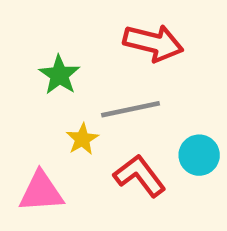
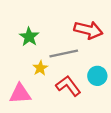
red arrow: (153, 43) -> (88, 30), moved

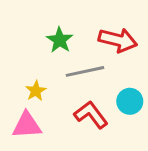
green star: (29, 37) -> (60, 40), moved
yellow star: (40, 68) -> (36, 91), moved

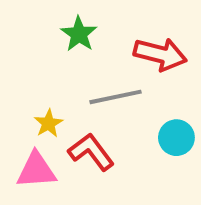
green star: (60, 40) -> (79, 34), moved
red L-shape: (91, 115) -> (91, 152), moved

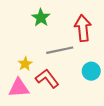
red arrow: (160, 54) -> (83, 28), turned -110

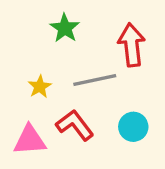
yellow star: (25, 64) -> (40, 87), moved
cyan circle: (91, 71) -> (133, 127), moved

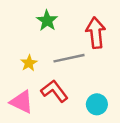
cyan circle: (133, 127) -> (97, 104), moved
pink triangle: (30, 140) -> (22, 102), turned 30

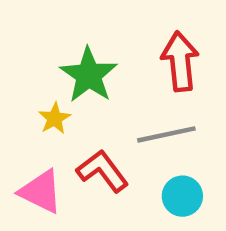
green star: (47, 21) -> (89, 75), moved, size x1.4
gray line: (69, 58) -> (166, 134), moved

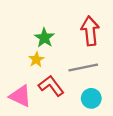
green star: (89, 75) -> (44, 38), size x0.7
yellow star: (54, 118) -> (36, 59), moved

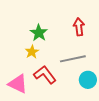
red arrow: (90, 31) -> (79, 27), size x0.7
cyan circle: (91, 98) -> (88, 80), moved

